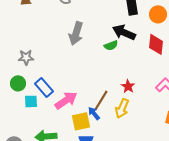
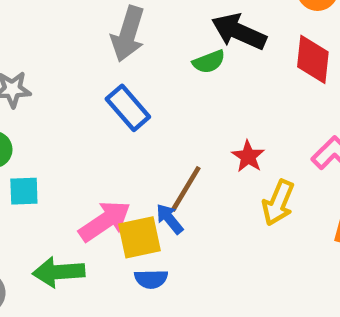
blue rectangle: (44, 87) -> (128, 108), moved
pink arrow: (66, 100) -> (105, 221), moved
yellow arrow: (122, 108) -> (278, 203), moved

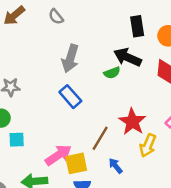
red star: (248, 156) -> (132, 122), size x1.6
blue arrow: (170, 219) -> (116, 166), moved

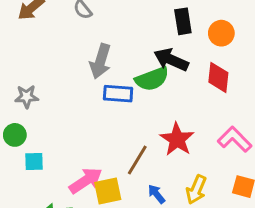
green semicircle: (112, 73) -> (152, 79), size x1.6
blue rectangle: (70, 97) -> (118, 94), moved, turned -45
yellow arrow: (148, 146) -> (196, 190), moved

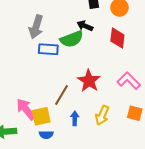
black arrow: (171, 60) -> (85, 26), size x0.7
pink arrow: (86, 181) -> (26, 109), turned -95
blue arrow: (156, 194) -> (75, 118), turned 40

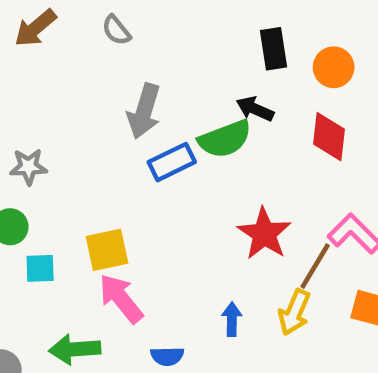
blue rectangle: (48, 49) -> (172, 162), turned -30
brown line: (62, 95) -> (315, 266), moved
yellow square: (41, 116) -> (107, 250), moved

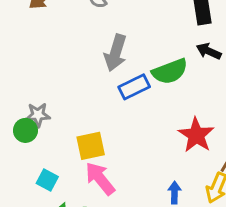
black arrow: (255, 109) -> (209, 51), moved
gray star: (28, 167) -> (38, 115), moved
cyan square: (40, 268) -> (47, 180), moved, turned 30

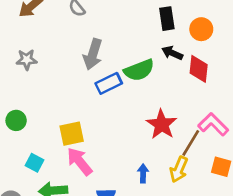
gray star: (38, 115) -> (27, 60), moved

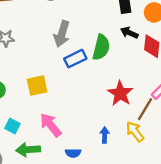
green semicircle: (139, 70) -> (101, 47), turned -55
yellow square: (72, 134) -> (37, 86), moved
yellow arrow: (179, 169) -> (135, 132), turned 120

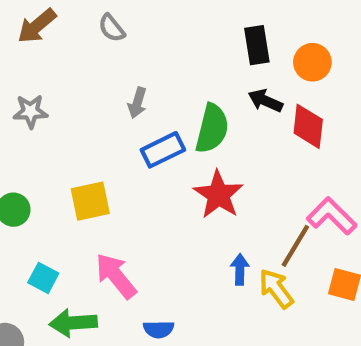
gray arrow: (62, 34) -> (137, 103), size x0.6
red star: (120, 93) -> (218, 195), moved
blue arrow: (105, 135) -> (240, 269), moved

